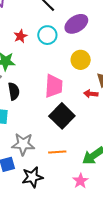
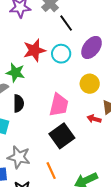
purple ellipse: (76, 24) -> (92, 47), turned -30
red star: (20, 36) -> (34, 50), size x1.6
orange line: (57, 152) -> (51, 171), turned 60

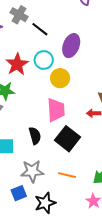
yellow circle: (90, 84) -> (60, 78), moved
black semicircle: (19, 103) -> (35, 136), moved
orange line: (51, 171) -> (67, 175), turned -36

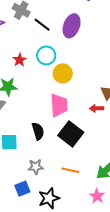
purple ellipse: (71, 46) -> (72, 26), moved
red star: (17, 64) -> (20, 60), size x0.6
gray star: (32, 171) -> (36, 167), size x0.7

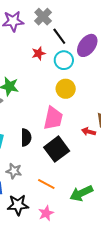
cyan circle: (46, 55) -> (64, 60), moved
red star: (20, 60) -> (39, 53), moved
pink star: (97, 196) -> (46, 213), moved

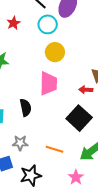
red star: (39, 53) -> (14, 23), moved
black square: (57, 149) -> (79, 118), moved
pink star: (46, 213) -> (76, 177), moved

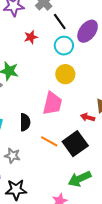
orange line: (55, 149) -> (49, 141), moved

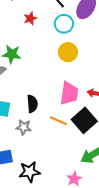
pink trapezoid: (52, 103) -> (69, 93), moved
gray star: (12, 156) -> (24, 127), moved

